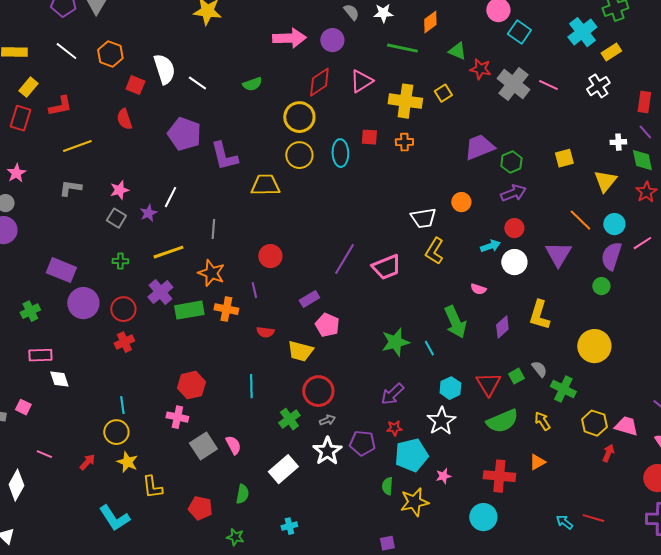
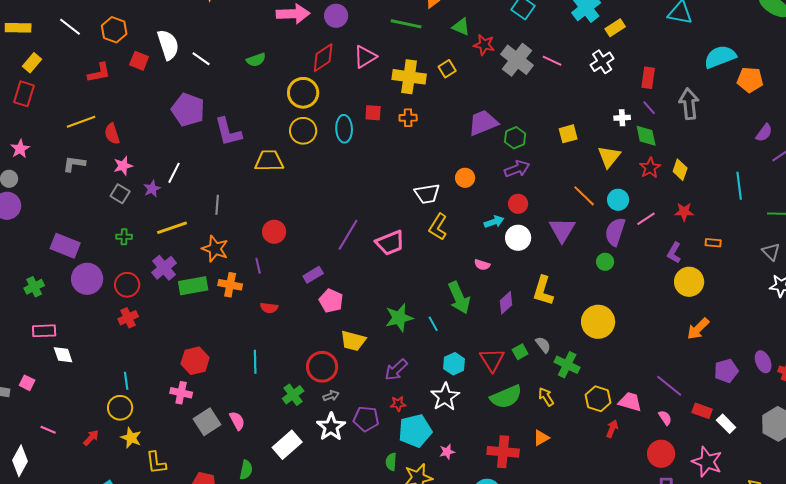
red L-shape: (60, 106) -> (99, 73), moved
red semicircle: (124, 119) -> (112, 134), moved
yellow trapezoid: (300, 351) -> (353, 341), moved

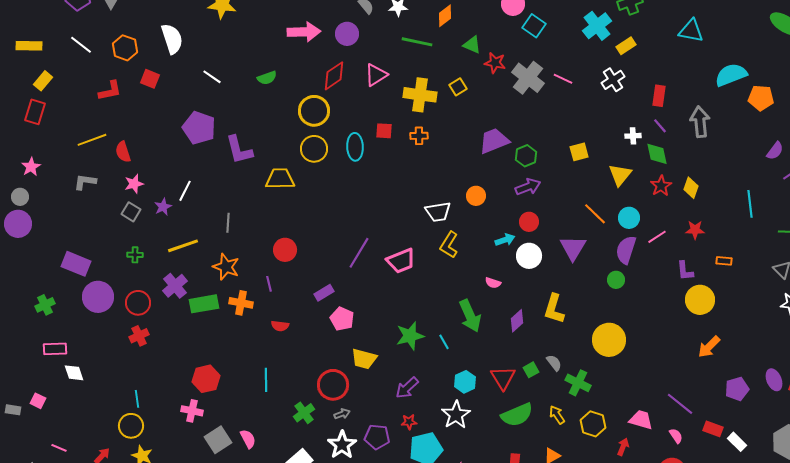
white semicircle: (168, 45) -> (172, 39), moved
purple L-shape: (674, 253) -> (685, 271), turned -35
yellow hexagon: (598, 399) -> (593, 424), moved

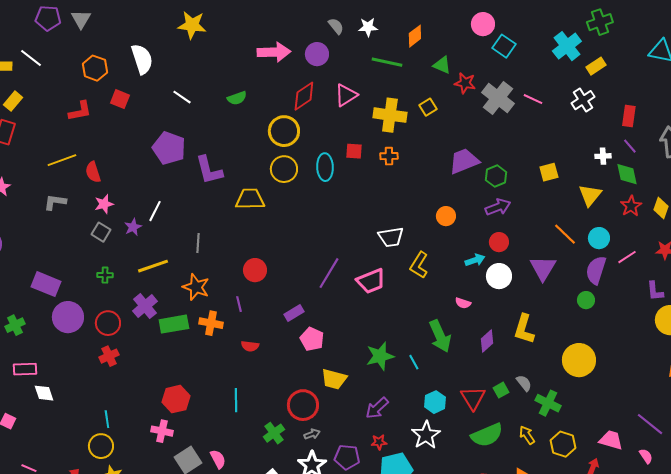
white line: (81, 45) -> (31, 58), moved
white trapezoid: (438, 212) -> (391, 237), moved

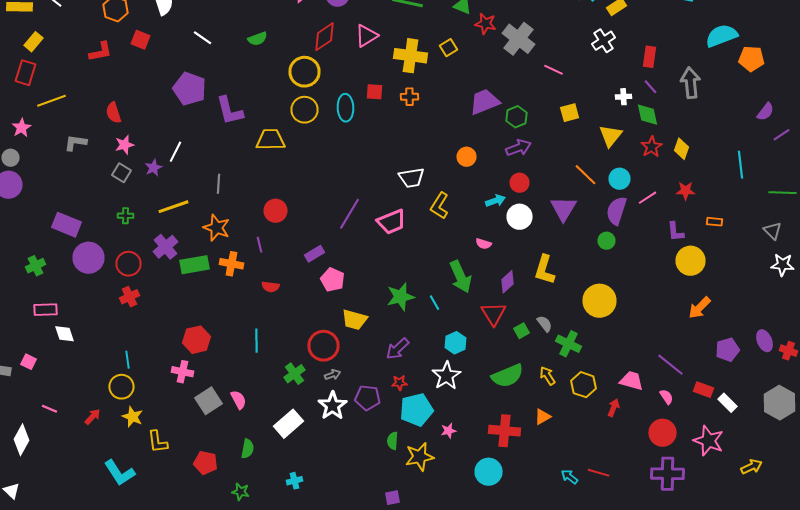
pink line: (533, 99) -> (554, 70), moved
yellow line: (62, 160) -> (52, 101), moved
red triangle: (473, 398) -> (494, 314), moved

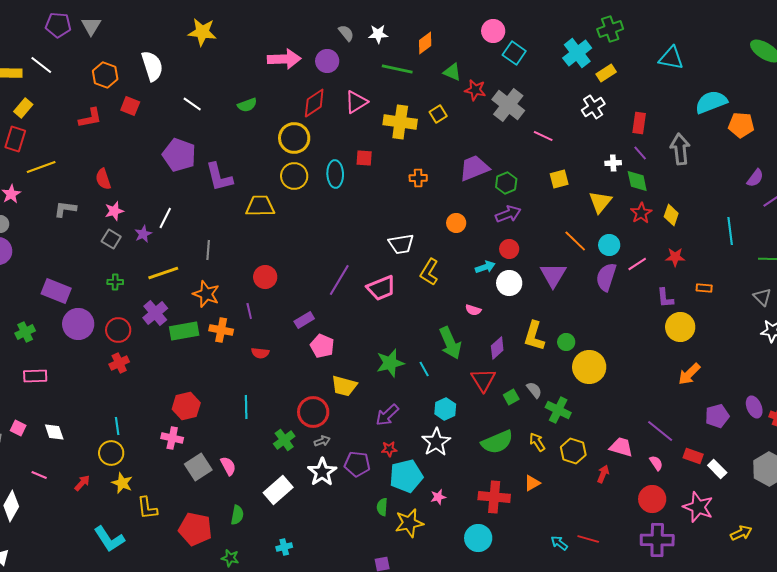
orange cross: (410, 97) -> (418, 178), moved
green circle: (606, 241) -> (566, 342), moved
white diamond: (64, 334) -> (54, 432), moved
red pentagon: (206, 463) -> (195, 529), size x1.4

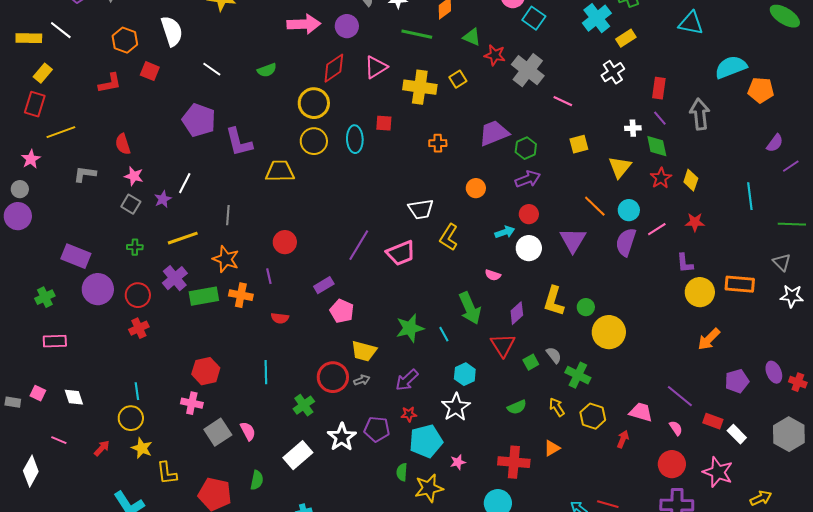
pink star: (114, 211) -> (134, 176), turned 30
orange rectangle: (704, 288) -> (740, 284), moved, size x1.8
gray arrow: (322, 441) -> (362, 380), moved
green semicircle: (497, 442) -> (517, 407), size x0.6

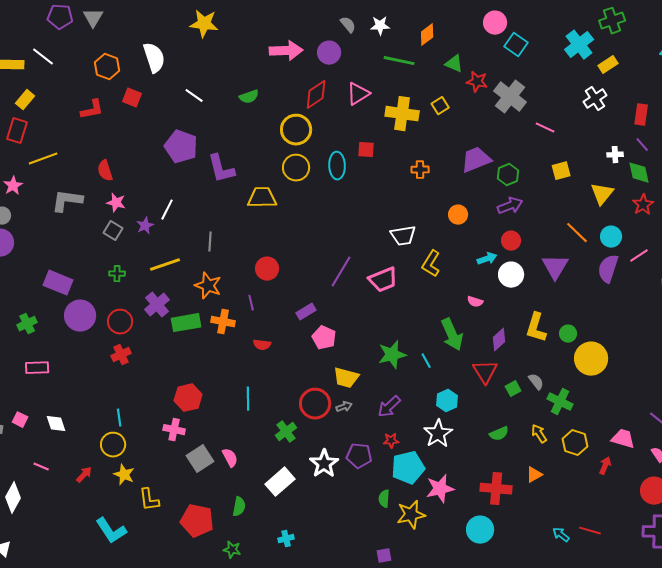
gray L-shape: (85, 174) -> (67, 201), size x1.4
pink star: (458, 462) -> (440, 489), size x1.8

